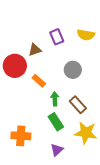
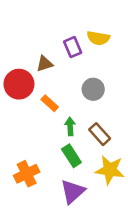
yellow semicircle: (86, 35) -> (98, 38), moved
orange cross: (21, 136) -> (27, 174), turned -30
purple triangle: (57, 150) -> (73, 192), size x1.5

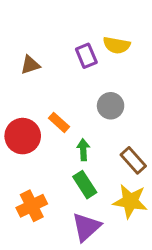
brown triangle: (45, 64) -> (30, 65), moved
red circle: (19, 84) -> (23, 136), moved
brown rectangle: (100, 134) -> (133, 160), moved

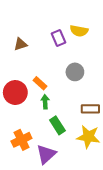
green arrow: (83, 150) -> (45, 102), moved
brown rectangle: (133, 160) -> (90, 109), turned -48
purple triangle: (86, 227) -> (46, 154), moved

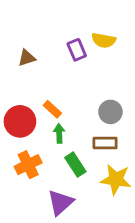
gray circle: (75, 72) -> (110, 112), moved
brown rectangle: (90, 109) -> (105, 143), moved
orange cross: (21, 140) -> (28, 165), moved

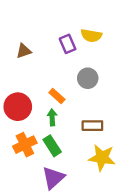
orange rectangle: (52, 109) -> (57, 96), moved
gray circle: (110, 112) -> (88, 78), moved
green rectangle: (75, 165) -> (52, 146), moved

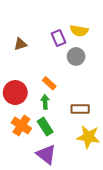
gray circle: (88, 78) -> (76, 56), moved
orange cross: (25, 145) -> (21, 125), turned -30
purple triangle: (53, 178) -> (46, 154), turned -40

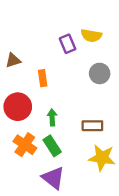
brown triangle: (20, 44) -> (13, 60), moved
gray circle: (76, 56) -> (100, 73), moved
orange rectangle: (49, 83) -> (43, 78), moved, turned 40

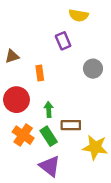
yellow semicircle: (91, 35) -> (79, 15), moved
brown rectangle: (92, 126) -> (71, 125), moved

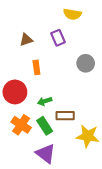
brown triangle: (12, 56) -> (26, 40), moved
green arrow: (49, 110) -> (45, 101), turned -104

